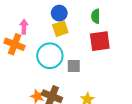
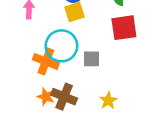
orange cross: (15, 44) -> (46, 61), moved

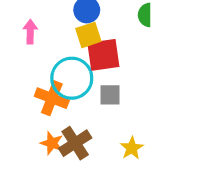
red square: (124, 28) -> (103, 55), moved
brown cross: (64, 97) -> (75, 143), turned 35

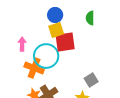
pink arrow: (30, 32) -> (22, 44), moved
gray square: (110, 95) -> (91, 80), moved, turned -32

